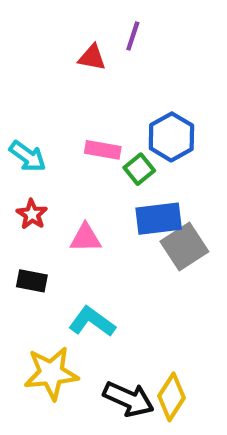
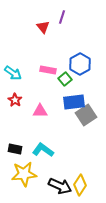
red triangle: (92, 57) -> (43, 27), turned 40
black rectangle: (32, 281) -> (15, 149), moved

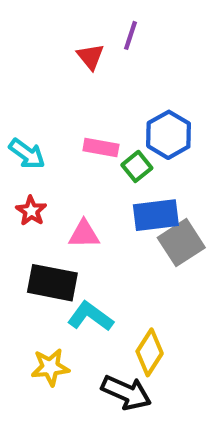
black rectangle: (15, 149) -> (52, 283), moved, size x1.6
yellow star: (24, 174) -> (50, 367), size x0.7
yellow diamond: (80, 185) -> (150, 352), moved

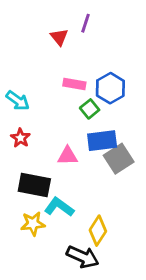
pink rectangle: (101, 147) -> (74, 84), moved
pink triangle: (84, 234) -> (67, 156), moved
yellow star: (50, 367) -> (33, 224), moved

